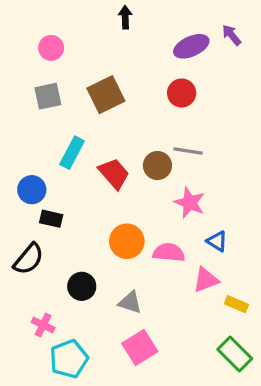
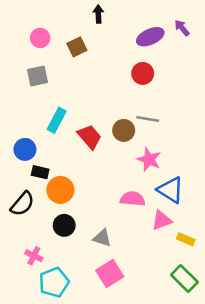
brown square: (106, 95) -> (77, 47), moved, size x0.7
orange circle: (127, 241) -> (60, 190), moved
blue triangle: (217, 241) -> (171, 190), size x1.6

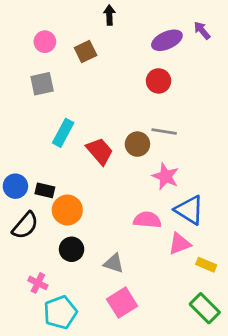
blue circle: (25, 149) -> (15, 186), moved

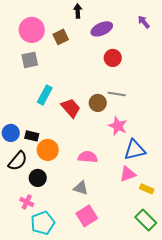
purple ellipse: (167, 40) -> (102, 29), moved
pink circle: (45, 42) -> (32, 30), size x1.6
blue triangle: (189, 210) -> (135, 150), turned -45
pink semicircle: (147, 220) -> (88, 157), moved
black circle: (72, 249) -> (38, 178), moved

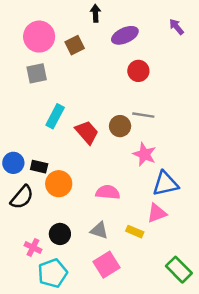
black circle: (38, 178) -> (60, 234), moved
yellow rectangle: (147, 189) -> (135, 232), moved

